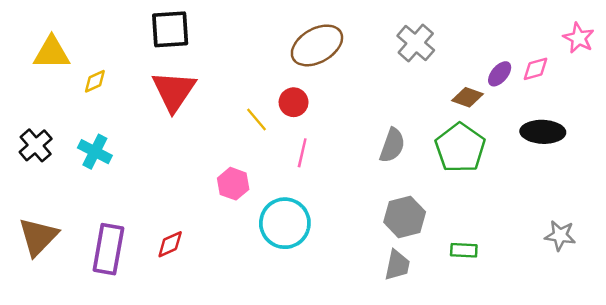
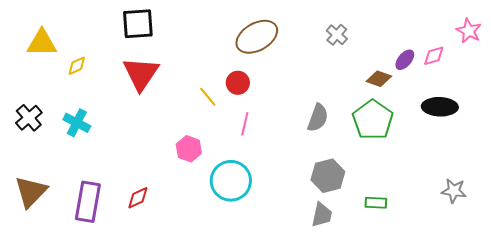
gray cross: (416, 43) -> (337, 35), size x0.7

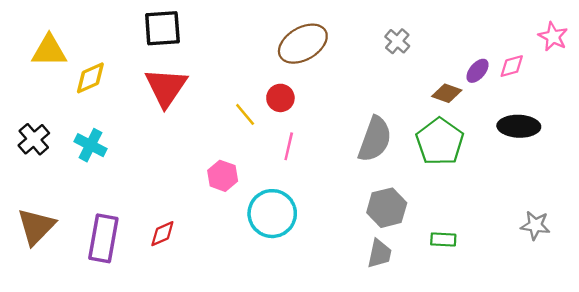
yellow diamond: (77, 66) -> (90, 78), size x1.4
gray semicircle: (318, 118) -> (375, 139), size x1.4

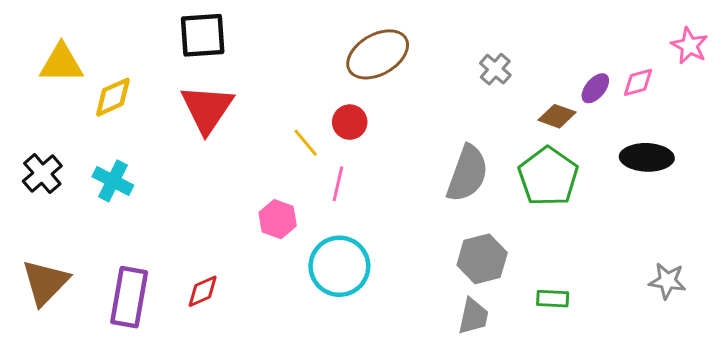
gray cross: (397, 41) -> (495, 69), moved
pink line: (289, 146) -> (338, 184), moved

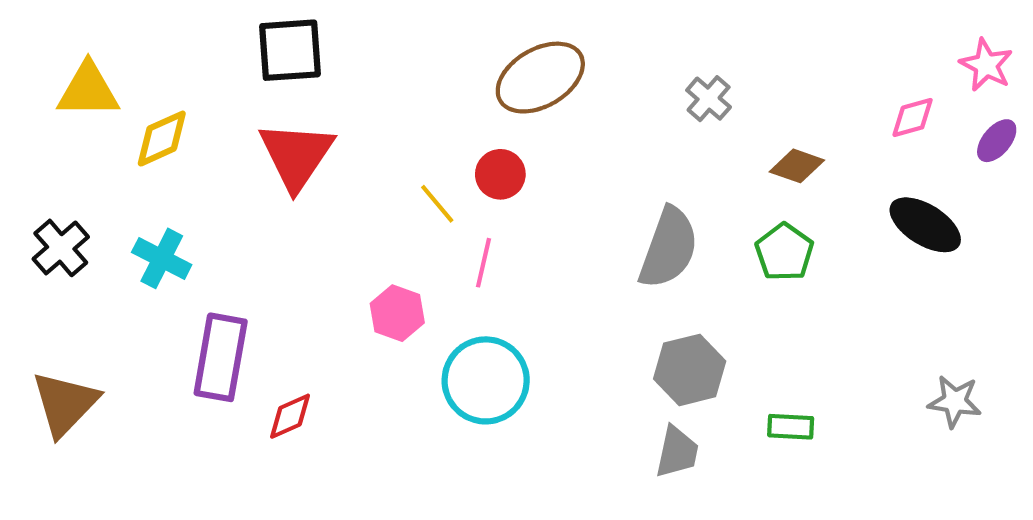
purple ellipse: (595, 88) -> (997, 141), moved
black ellipse: (647, 157) -> (925, 225), turned 30
green pentagon: (548, 176) -> (784, 252), size x0.7
purple rectangle: (129, 297) -> (221, 357), moved

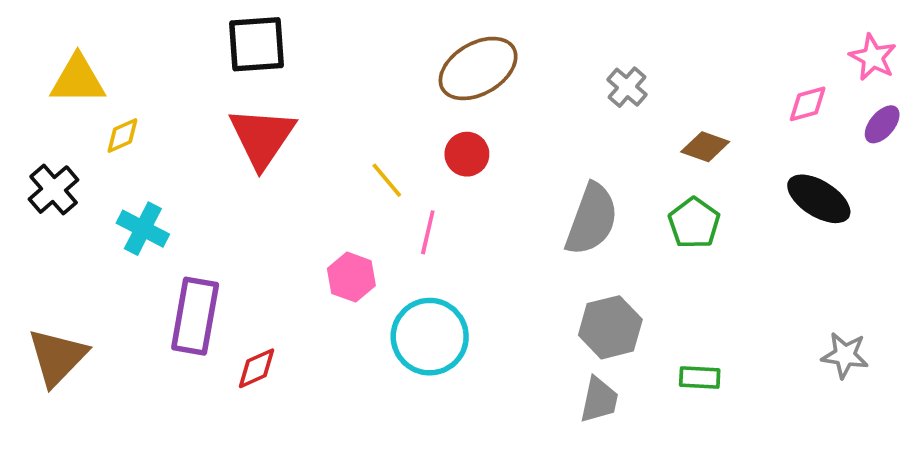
yellow diamond: (162, 139) -> (122, 136), moved, size x0.7
red circle: (500, 174) -> (467, 154), moved
black cross: (61, 248) -> (54, 190), moved

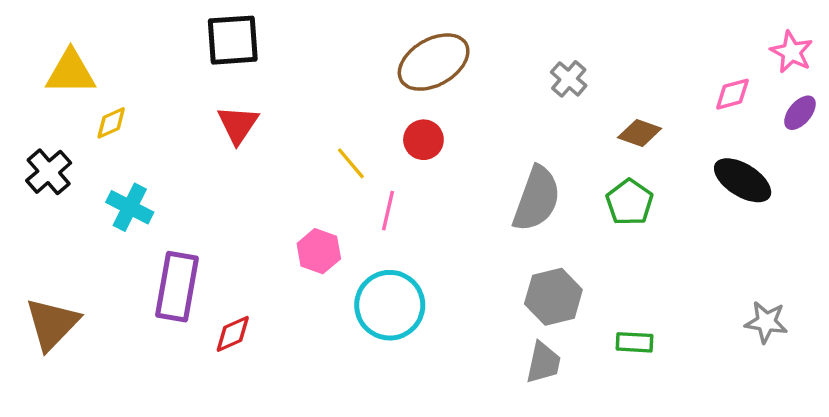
red triangle: (262, 137) -> (238, 125), size x0.7

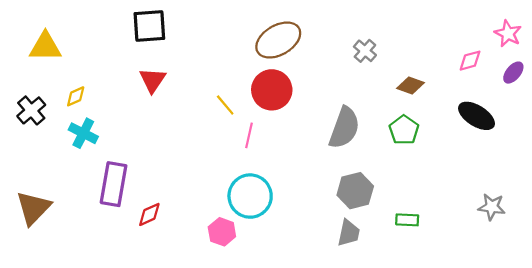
yellow diamond: (111, 123) -> (76, 96), moved
red circle: (423, 140) -> (272, 90), size x1.6
pink hexagon: (319, 251) -> (222, 232), moved

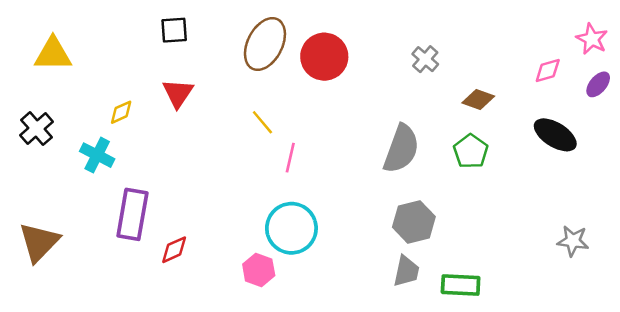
black square: (149, 26) -> (174, 30), size x0.7
brown ellipse: (278, 40) -> (265, 44), moved, turned -33
red circle: (272, 90) -> (324, 57), moved
yellow diamond: (76, 96) -> (121, 112), moved
green rectangle: (407, 220) -> (461, 285), moved, size x1.4

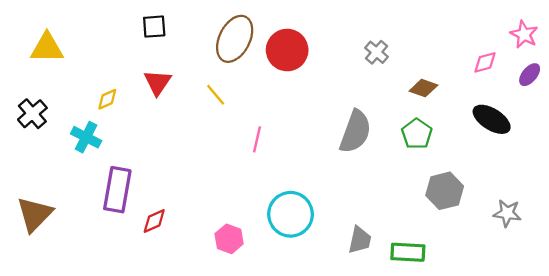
yellow line: (262, 122) -> (216, 95), moved
gray hexagon: (414, 222) -> (445, 191), moved
cyan circle: (291, 228) -> (290, 214), moved

